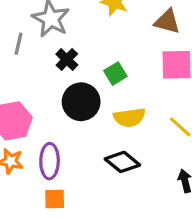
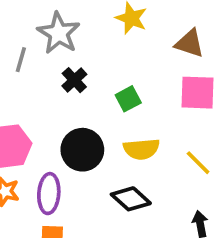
black circle: (81, 102) -> (82, 150), moved

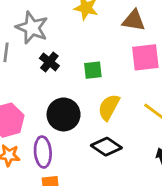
green square: (128, 99) -> (93, 70), turned 30
yellow semicircle: (141, 149) -> (109, 107), turned 132

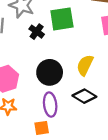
green square: (93, 70) -> (62, 19), moved, size x1.6
purple ellipse: (43, 152) -> (50, 105), moved

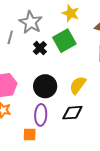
green square: (62, 19) -> (64, 41), turned -30
black diamond: (84, 96) -> (72, 113), turned -45

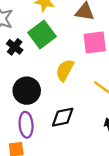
yellow semicircle: (78, 85) -> (65, 70), moved

